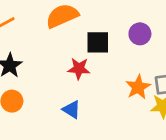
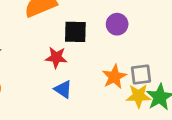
blue triangle: (71, 109) -> (63, 89), moved

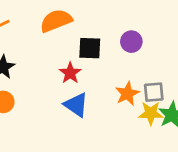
red star: (56, 57) -> (70, 73), turned 30
blue triangle: (63, 89) -> (76, 105), size x1.4

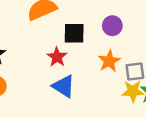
orange star: (127, 94) -> (109, 61), moved

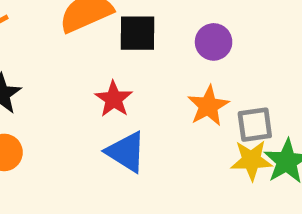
black square: (74, 33) -> (138, 33), moved

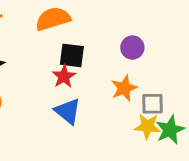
black square: (138, 33) -> (72, 55), moved

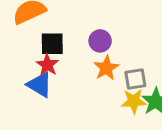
purple circle: (132, 48) -> (100, 41), moved
blue triangle: (68, 111) -> (40, 85), moved

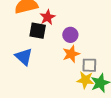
red star: (47, 65) -> (48, 17), moved

